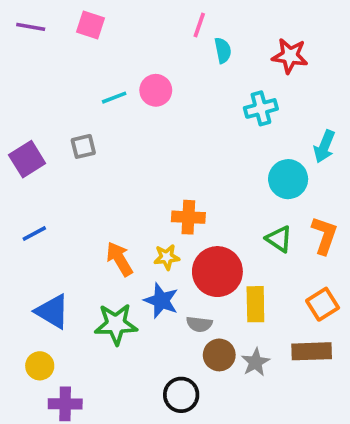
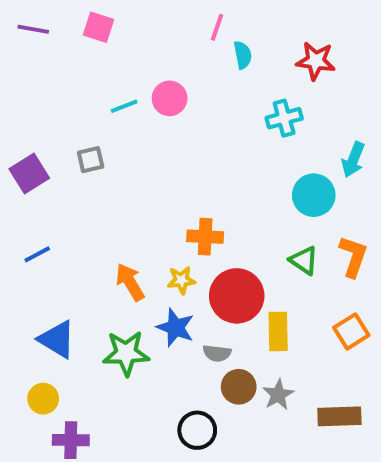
brown rectangle: (312, 351) -> (339, 416), moved

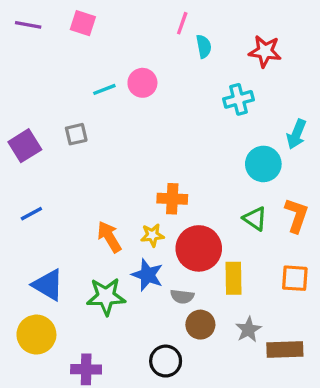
orange square: (351, 331) -> (295, 278), turned 36
gray star: (278, 395) -> (248, 330), moved
yellow circle: (43, 399) -> (36, 335), size x1.5
purple cross: (71, 440) -> (86, 369), moved

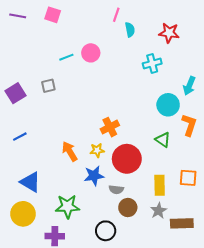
orange cross: (172, 199) -> (110, 127), turned -30
orange L-shape: (296, 215) -> (189, 125), moved
blue star: (147, 275) -> (94, 176), turned -30
yellow rectangle: (234, 278) -> (160, 185), moved
green star: (106, 296) -> (67, 206), moved

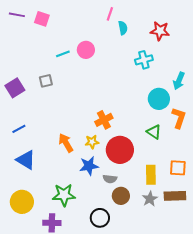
pink square: (53, 15) -> (42, 19), moved
blue triangle: (30, 182) -> (26, 160), moved
brown rectangle: (182, 223) -> (175, 196), moved

